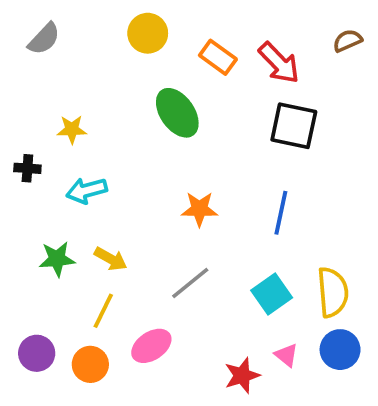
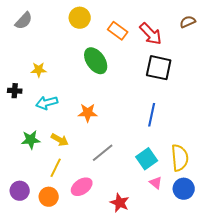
orange star: (199, 209) -> (88, 113), moved
pink triangle: (286, 355) -> (156, 183), moved
red star: (242, 375) -> (120, 203), moved, turned -30

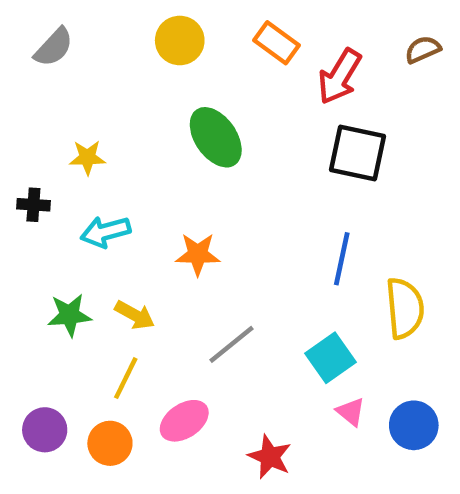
orange rectangle: (118, 31) -> (276, 43), moved
red arrow: (151, 34) -> (339, 76), turned 75
yellow semicircle: (180, 158) -> (405, 308), moved

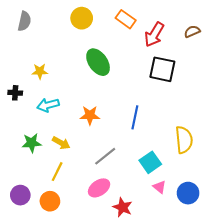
gray semicircle: (54, 47) -> (24, 21), turned -30
brown semicircle: (423, 49) -> (192, 31), moved
blue line: (342, 259) -> (135, 117), moved
pink ellipse: (184, 421) -> (99, 188), moved

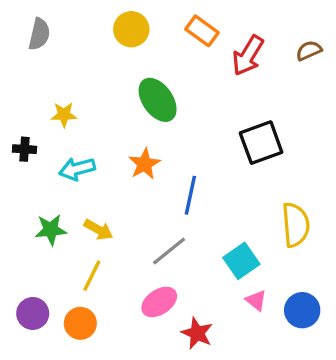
black square: (162, 69) -> (261, 143), moved, turned -32
orange star: (90, 115) -> (144, 164), moved, turned -30
blue line: (135, 117) -> (190, 195), moved

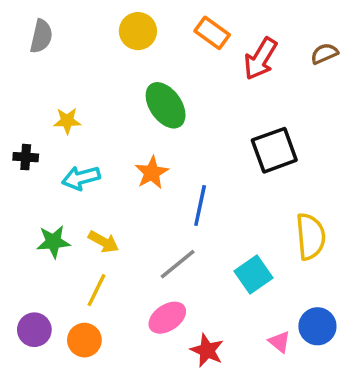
pink triangle: (256, 300) -> (279, 342), moved

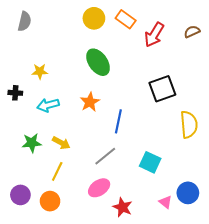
yellow circle: (138, 31) -> (94, 18), moved
yellow semicircle: (311, 237) -> (189, 124), moved
cyan square: (254, 274) -> (150, 162), turned -30

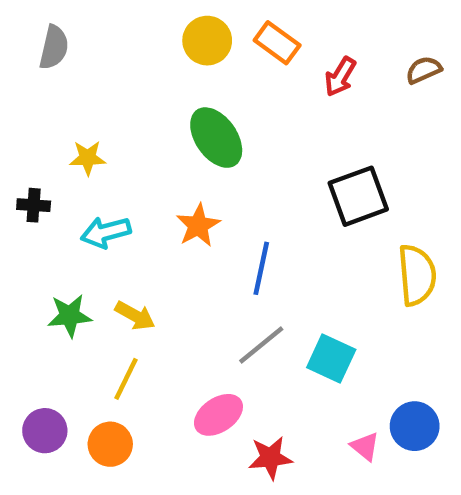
red arrow: (154, 35) -> (340, 77), size x0.7
gray line: (105, 156) -> (261, 345), moved
red star: (123, 207) -> (270, 458), turned -30

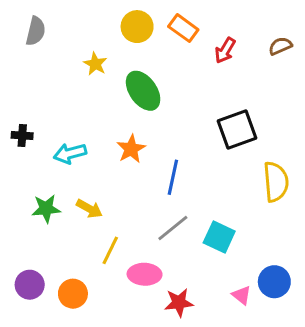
yellow star: (88, 158) -> (95, 64), moved, turned 30
yellow line: (126, 379) -> (110, 250), moved
pink ellipse: (218, 415) -> (145, 274), turned 36

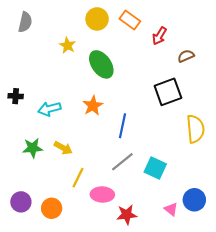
brown semicircle: (280, 46) -> (186, 56), moved

